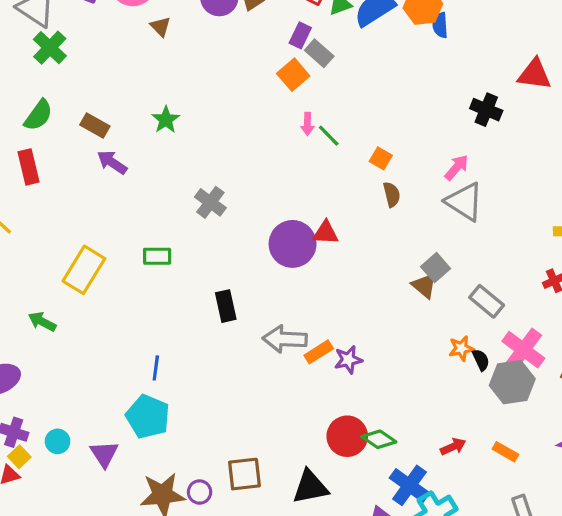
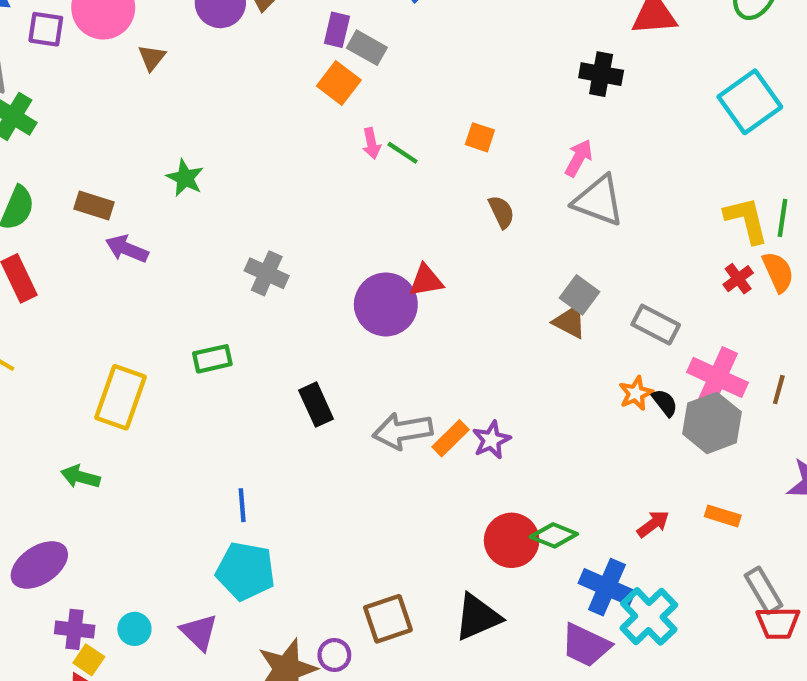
brown triangle: (160, 27) -> (152, 58), turned 35
orange square: (381, 158) -> (480, 137), moved

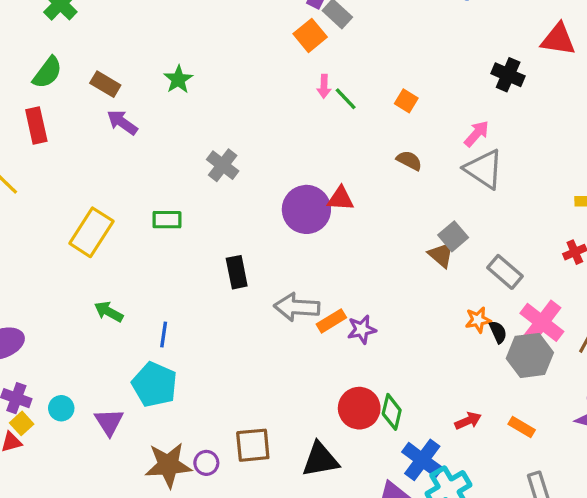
brown semicircle: (501, 212) -> (409, 160), turned -50
green arrow: (80, 477) -> (109, 312), moved
green diamond: (554, 535) -> (392, 412), turned 68

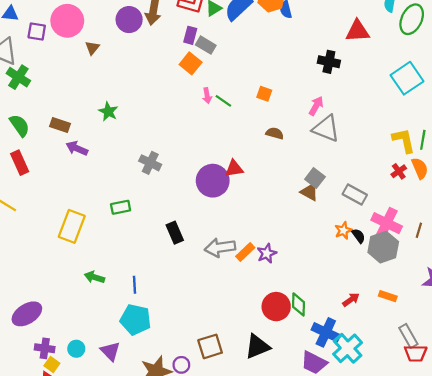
green semicircle: (47, 73) -> (20, 125), turned -60

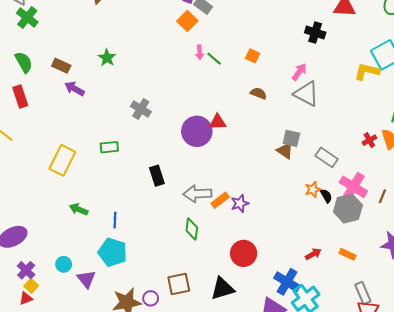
yellow L-shape: (404, 140) -> (367, 71), moved, turned -70
gray square: (315, 178) -> (291, 138), turned -30
green diamond: (298, 304) -> (192, 229), moved
purple cross: (45, 348) -> (26, 270), turned 30
cyan circle: (76, 349) -> (64, 264), moved

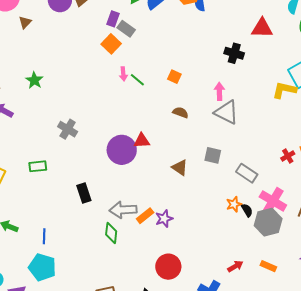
pink arrow: (299, 72) -> (219, 91), turned -36
brown triangle: (285, 151) -> (180, 168), moved
green diamond: (192, 229) -> (111, 233), moved

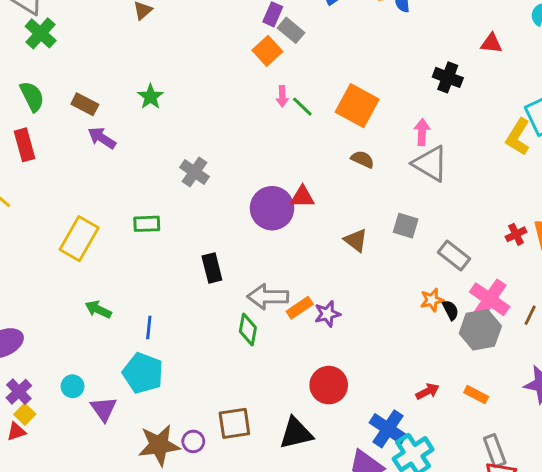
red triangle: (262, 28) -> (491, 43), size x0.7
orange square: (174, 77) -> (357, 106), size x2.0
yellow L-shape: (284, 90) -> (518, 137), turned -75

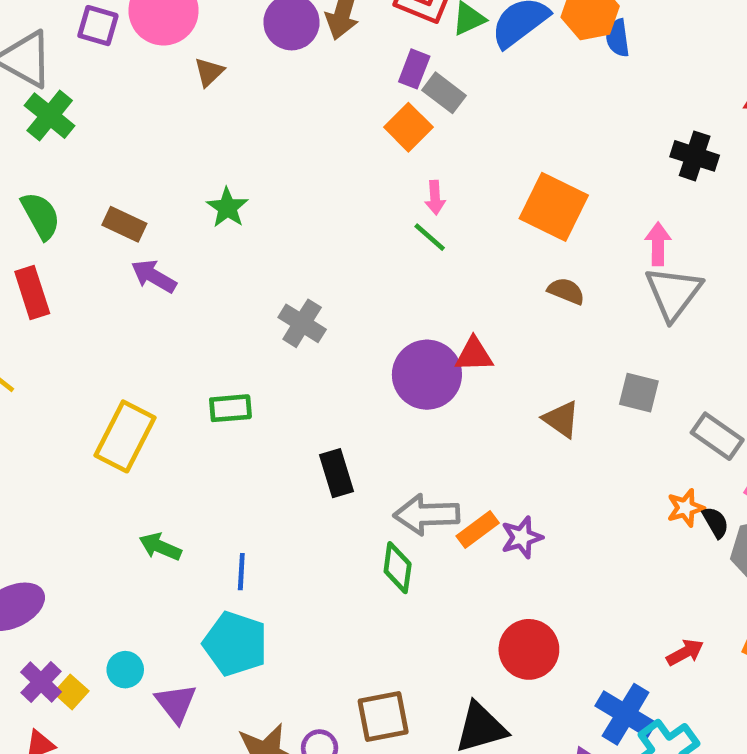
green line: (302, 107) -> (430, 237), moved
gray triangle: (430, 164) -> (673, 293), turned 39
yellow square: (25, 414) -> (71, 692), moved

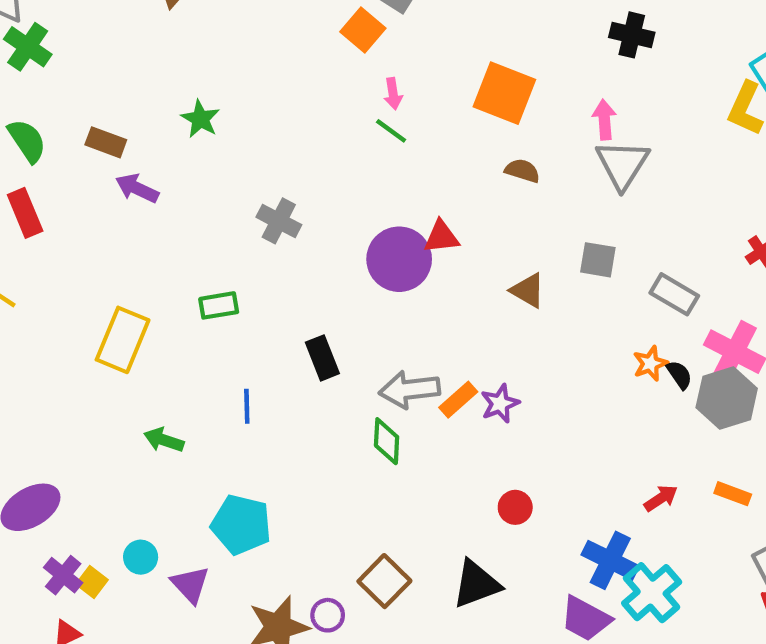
blue line: (241, 572) -> (247, 406), moved
red circle: (529, 649) -> (515, 507), size x0.6
brown square: (383, 717) -> (384, 581), turned -30

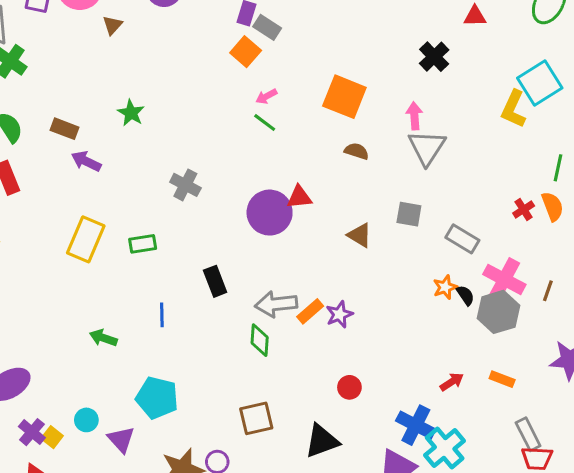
black cross: (632, 35) -> (434, 57), turned 32
pink arrow: (393, 94) -> (266, 96), turned 70
yellow rectangle: (123, 340) -> (86, 239), moved
brown square: (384, 581) -> (256, 418), moved, turned 32

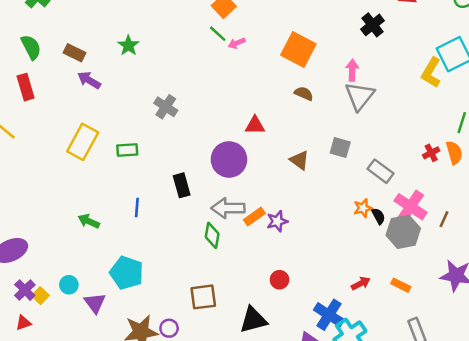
green line: (265, 122) -> (218, 34), moved
purple circle: (270, 213) -> (229, 159), moved

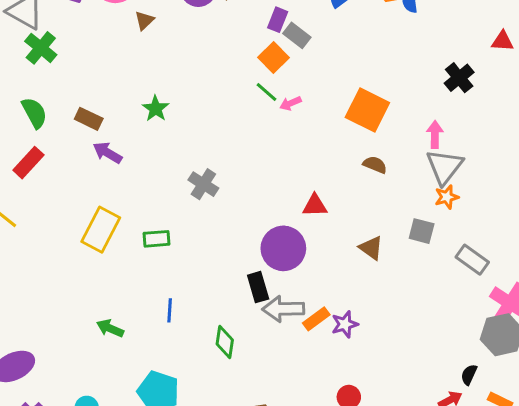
red rectangle: (26, 87) -> (28, 163), turned 60
black rectangle: (182, 185) -> (258, 287), moved
orange star: (363, 208) -> (447, 197), moved
black semicircle: (378, 216) -> (469, 375), moved, turned -126
green diamond: (212, 235) -> (225, 342), moved

